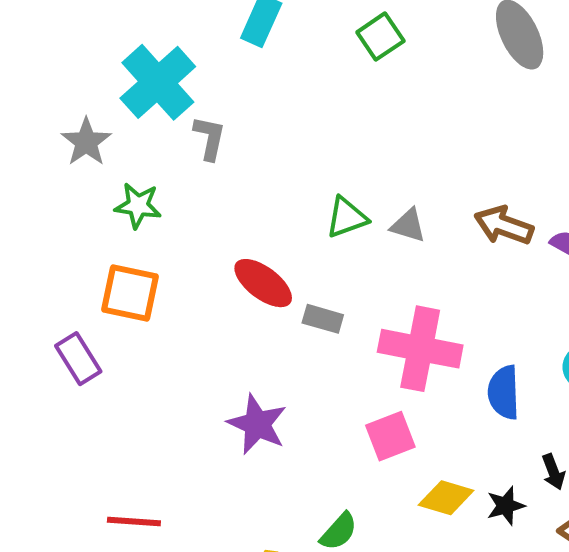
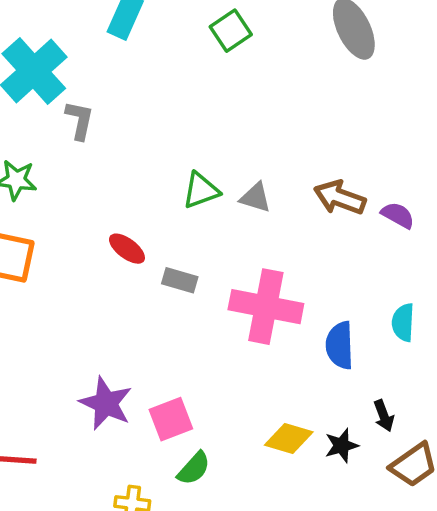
red ellipse: (263, 283) -> (127, 249), size x0.7
purple star: (257, 424) -> (106, 403), moved
pink square: (390, 436) -> (171, 419), moved

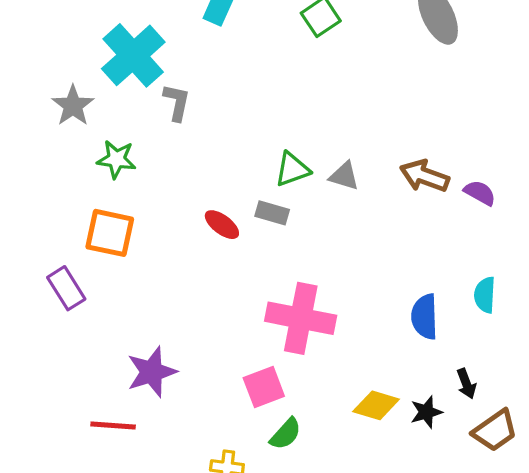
gray rectangle: (180, 280) -> (272, 213), moved
pink cross: (266, 307) -> (301, 318), moved
purple star: (106, 403) -> (152, 372), moved, turned 30

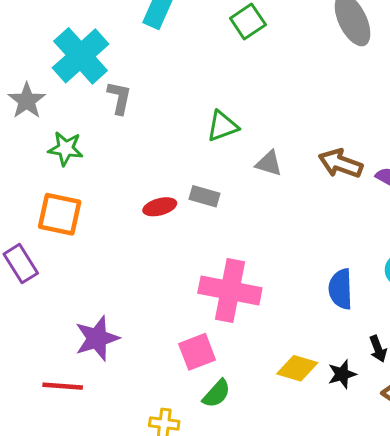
green triangle: (292, 169) -> (223, 126), moved
red ellipse: (222, 225) -> (160, 207), turned -52

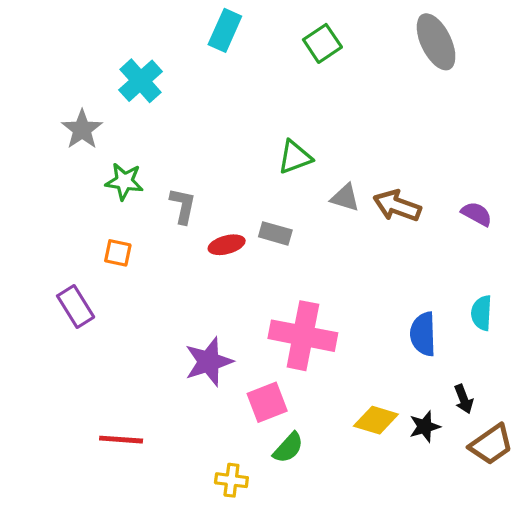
cyan cross: (81, 56) -> (141, 81), size x0.7
gray L-shape: (119, 98) -> (183, 206), moved
brown arrow: (341, 163) -> (397, 206), moved
orange square: (60, 214) -> (118, 253), size x0.6
purple star: (97, 338) -> (209, 362), moved

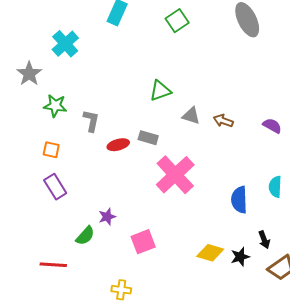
brown arrow: (397, 206) -> (223, 121), size x0.7
purple rectangle: (76, 306) -> (55, 187), moved
pink cross: (303, 336) -> (175, 175), moved, turned 36
purple star: (209, 362) -> (107, 217), size x0.6
green semicircle: (288, 448) -> (85, 236), moved

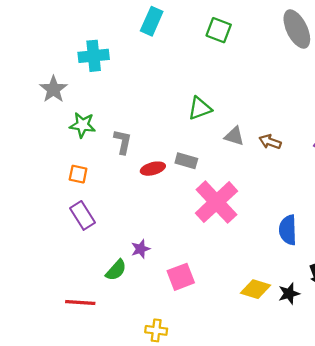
green square: (177, 21) -> (219, 30), turned -35
cyan cross: (65, 44) -> (94, 56), turned 36

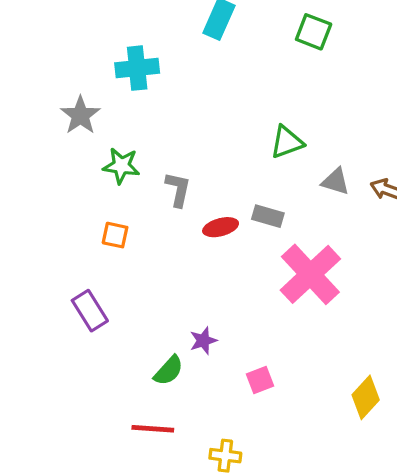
purple rectangle: (83, 215) -> (90, 311), moved
pink square: (181, 277) -> (260, 380), size x0.7
yellow diamond: (256, 289) -> (366, 397), turned -64
red line: (80, 303) -> (153, 429), moved

